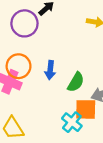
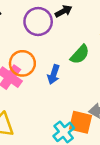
green semicircle: (76, 82) -> (80, 54), moved

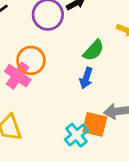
blue arrow: (54, 74) -> (86, 78), moved

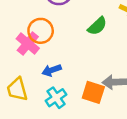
blue arrow: (86, 78) -> (52, 70), moved, turned 48
cyan cross: (76, 135) -> (56, 98), moved

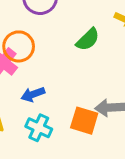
cyan cross: (56, 98) -> (39, 128), turned -30

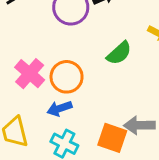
orange circle: (19, 46) -> (67, 77), moved

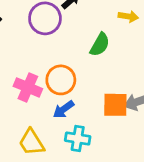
orange square: (112, 138) -> (115, 105), moved

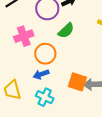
green semicircle: (100, 45) -> (66, 31), moved
pink cross: (28, 87) -> (24, 36), moved, turned 30

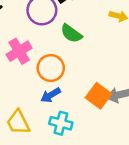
green semicircle: (66, 31) -> (71, 34), turned 90
orange square: (77, 82) -> (98, 96), turned 30

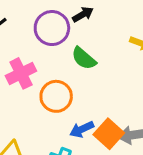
blue arrow: (51, 95) -> (82, 129), moved

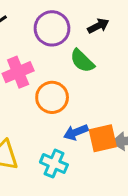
black arrow: (83, 14) -> (98, 26), moved
orange square: (109, 134) -> (103, 138), turned 32

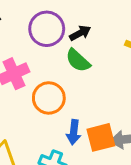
black arrow: (98, 26) -> (80, 33), moved
blue arrow: (76, 132) -> (74, 132), turned -60

